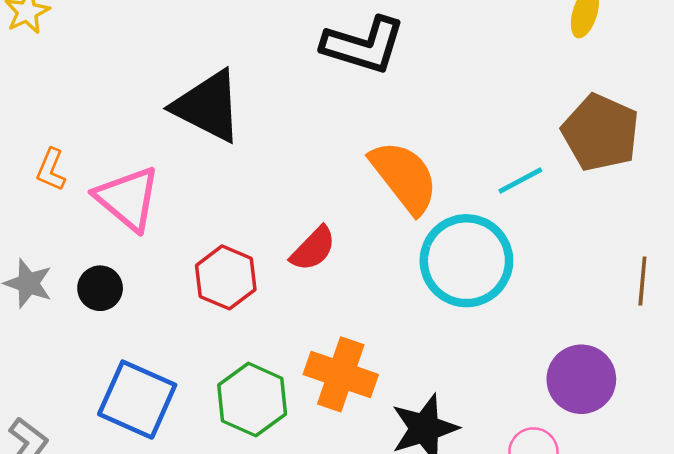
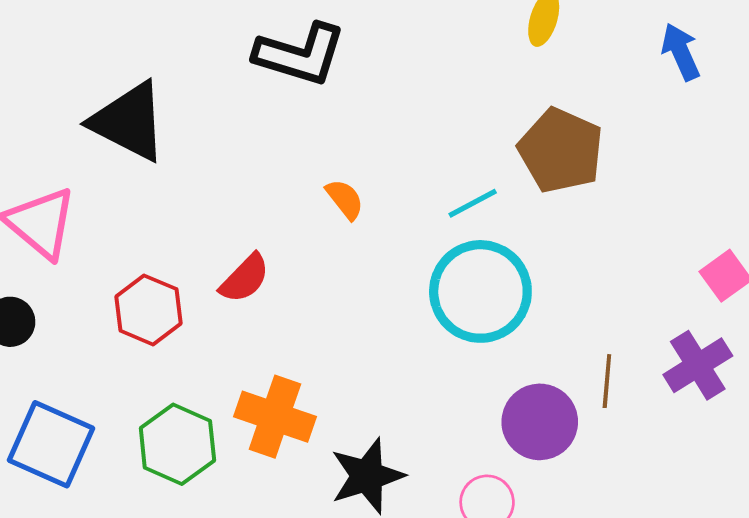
orange semicircle: (404, 177) -> (345, 199), size x0.5
cyan circle: (466, 261) -> (480, 291), moved
brown line: (642, 281) -> (607, 381), moved

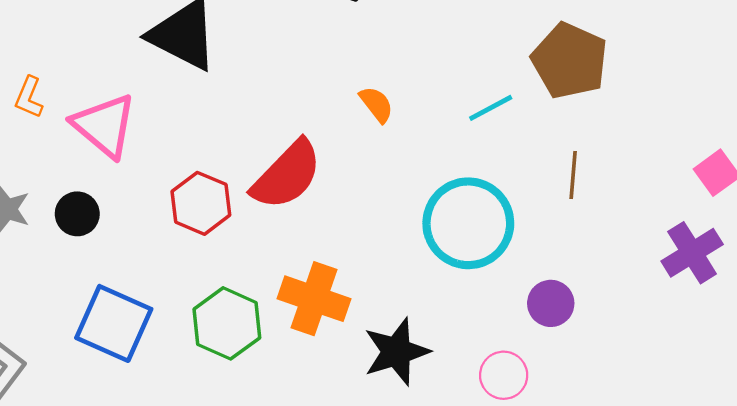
red semicircle: (245, 278) -> (287, 175), size x1.6
cyan circle: (480, 291) -> (468, 223), moved
brown line: (607, 381) -> (573, 175), moved
purple circle: (540, 422) -> (551, 303), size x0.7

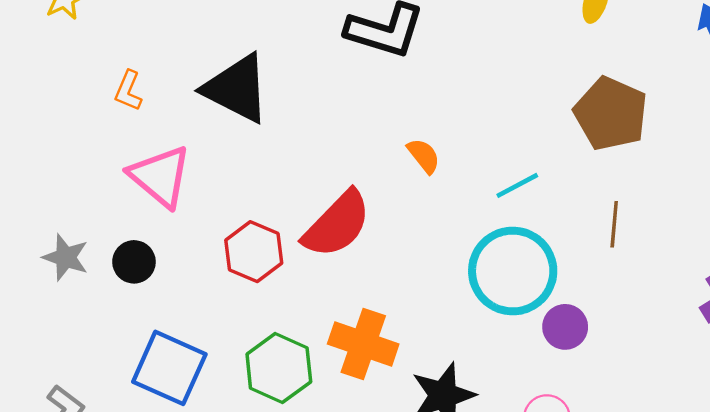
orange L-shape: (29, 97) -> (128, 91), moved
cyan line: (491, 108) -> (517, 185), moved
purple circle: (551, 303) -> (565, 327), moved

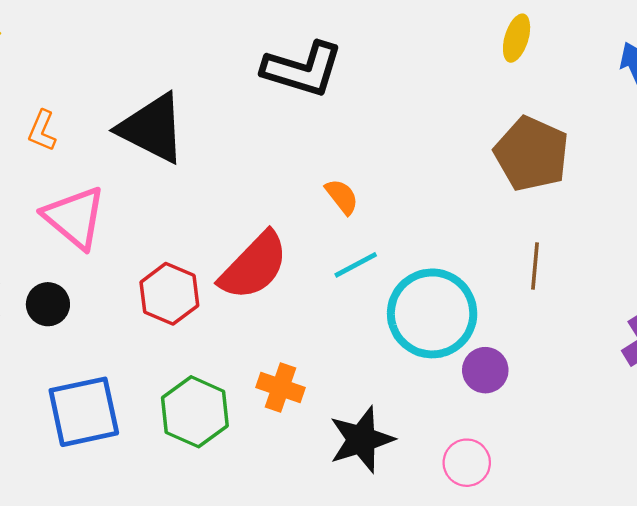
cyan line: (517, 185) -> (356, 265), moved
orange cross: (363, 344) -> (280, 387), size x0.7
blue square: (169, 368) -> (84, 412), turned -36

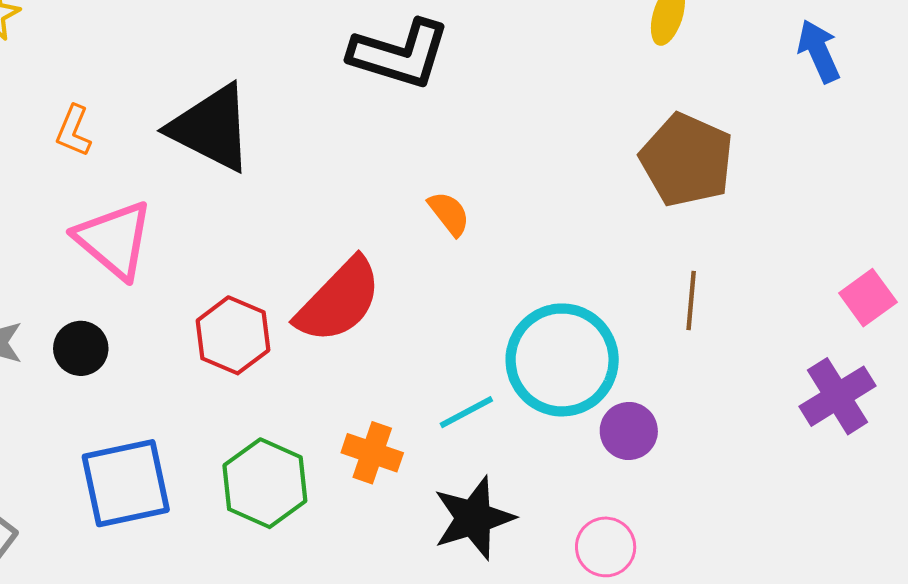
cyan line: (356, 265) -> (466, 412), moved

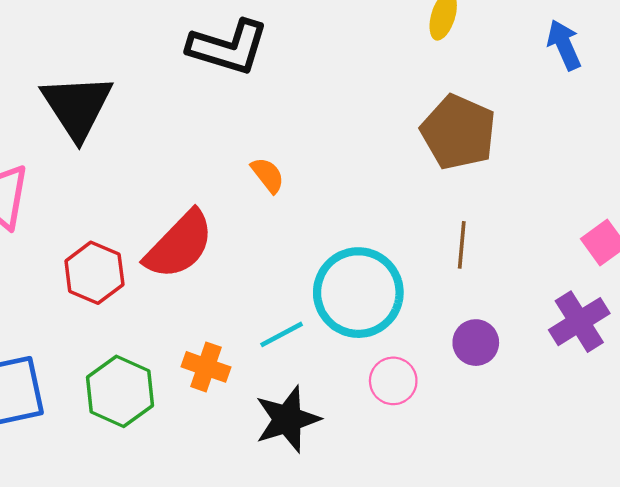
black triangle: (211, 128) -> (77, 107), turned 30
purple circle: (629, 431) -> (476, 343), moved
pink circle: (606, 547) -> (393, 381), moved

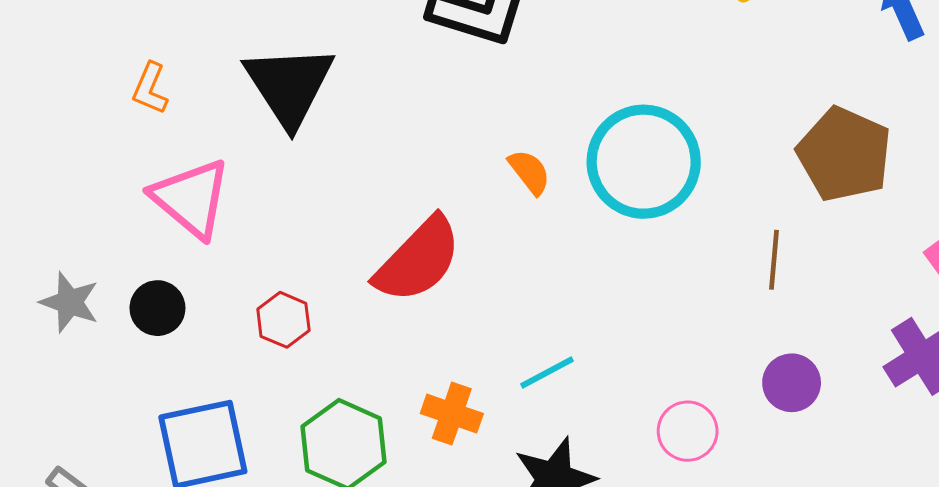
brown pentagon: (458, 132) -> (844, 154), moved
red hexagon: (94, 273) -> (283, 320), moved, size x0.7
cyan circle: (358, 293) -> (644, 162), moved

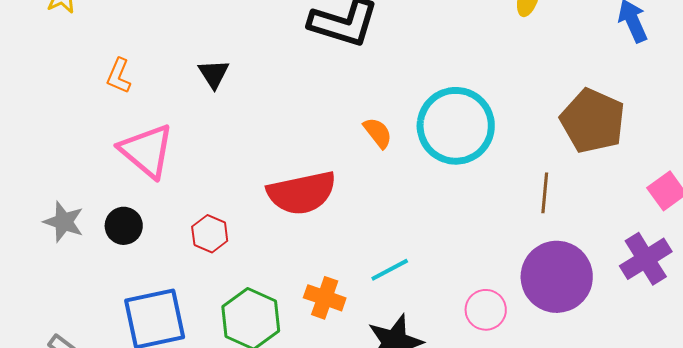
black triangle: (289, 86) -> (214, 74), size x0.5
red semicircle: (418, 260) -> (302, 193), turned 34
purple circle: (792, 383) -> (557, 277), size x1.8

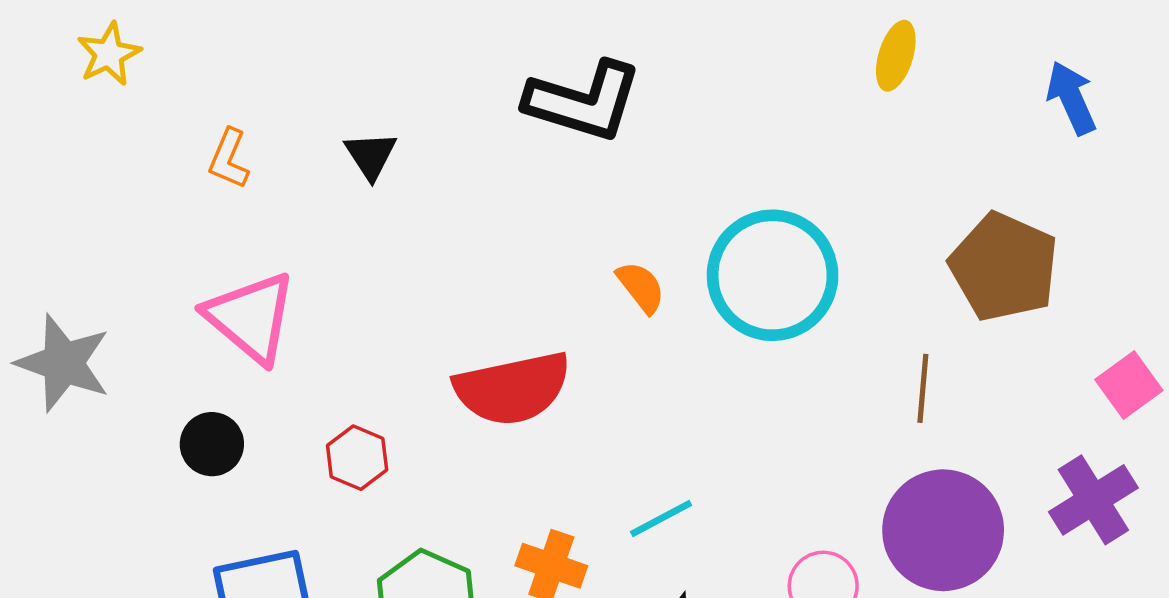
black triangle: (214, 74) -> (371, 155), moved
orange L-shape: (119, 76) -> (229, 159), moved
gray star: (64, 222) -> (63, 363), moved, size x1.4

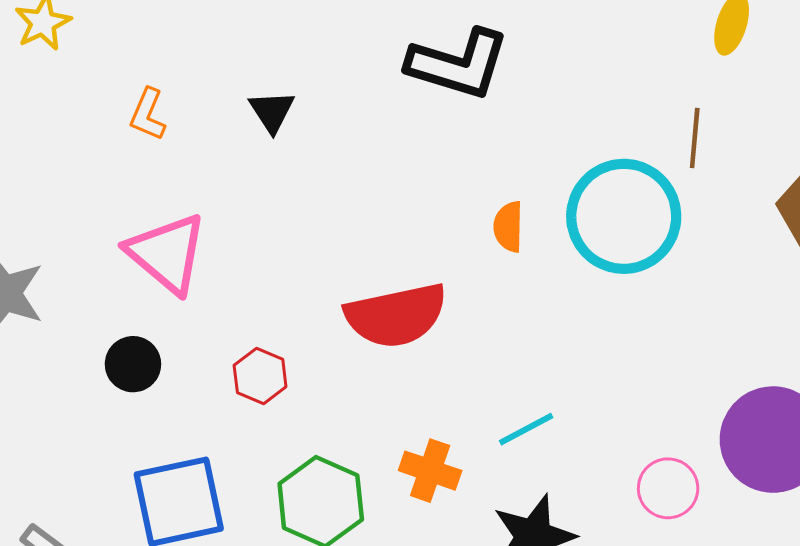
orange semicircle: (641, 287) -> (508, 227), turned -141
brown line: (923, 388) -> (695, 138), moved

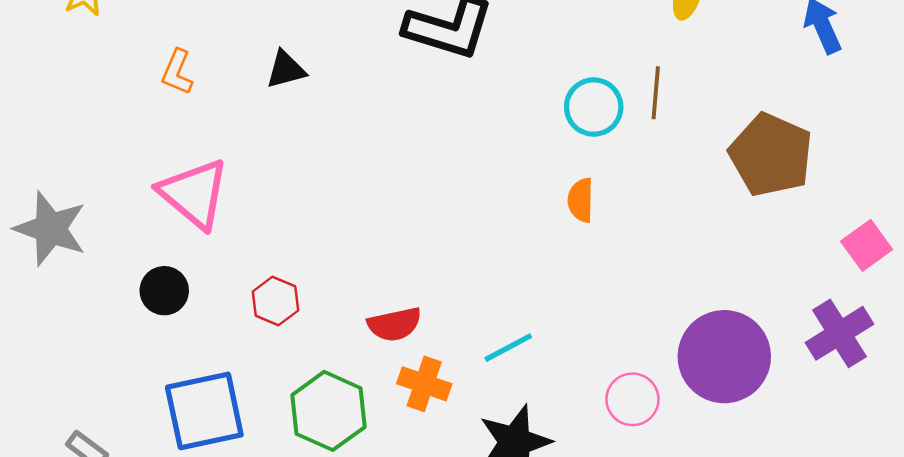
black triangle: (272, 111) -> (286, 70), turned 48
cyan circle: (624, 216) -> (594, 107), moved, size x0.6
orange semicircle: (508, 227) -> (581, 200), moved
red semicircle: (396, 315) -> (394, 324), moved, size x0.6

